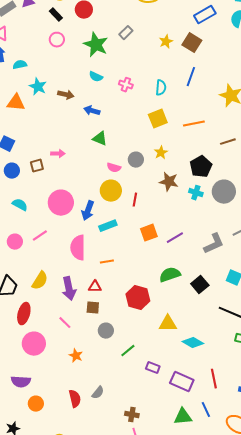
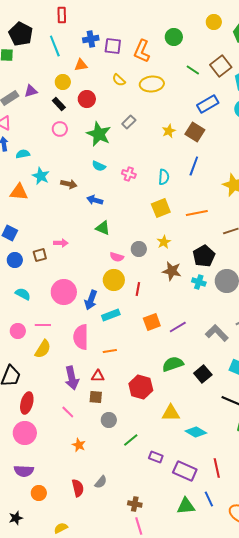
pink line: (40, 236) -> (43, 325), turned 35
gray L-shape: (214, 244) -> (217, 333), turned -110
yellow semicircle: (40, 281) -> (43, 349), moved
pink circle: (34, 344) -> (25, 433), moved

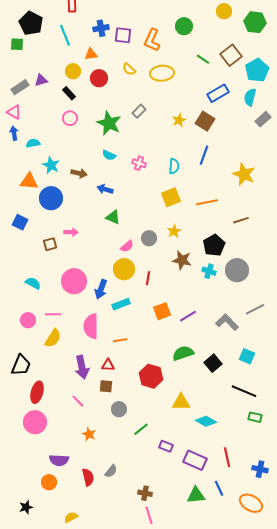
red circle: (87, 99) -> (99, 78), moved
pink semicircle: (117, 257) -> (127, 246), turned -56
blue circle: (15, 260) -> (51, 198), moved, size x1.5
purple semicircle: (24, 471) -> (59, 460), moved

